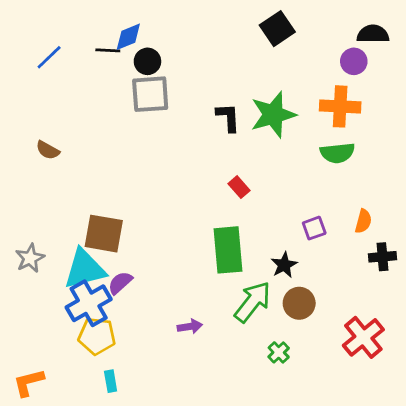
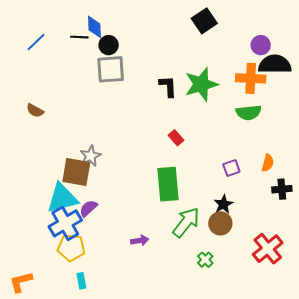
black semicircle: (373, 34) -> (275, 64), moved, size x1.4
blue diamond: (128, 37) -> (94, 27), turned -70
gray star: (30, 258) -> (90, 156), moved
black star: (284, 265) -> (223, 204), moved

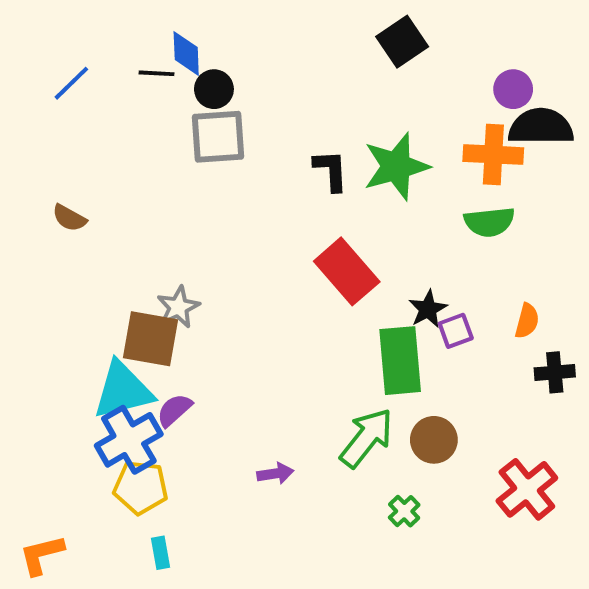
red rectangle: (176, 138) -> (347, 271), size x2.0
green rectangle: (168, 184) -> (400, 361), moved
black star: (223, 204) -> (428, 309), moved

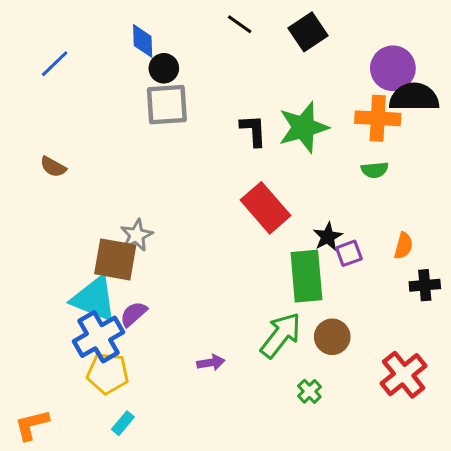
black line: (157, 73) -> (240, 24), moved, turned 32
purple circle: (513, 89) -> (393, 68), size x1.5
green semicircle: (489, 222) -> (375, 170), size x0.7
cyan triangle: (123, 390) -> (94, 299), turned 36
cyan rectangle: (160, 553) -> (123, 423), turned 50

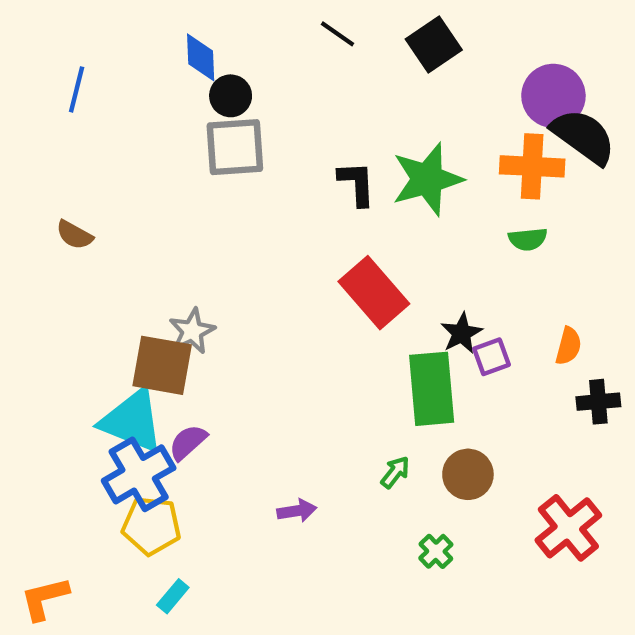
blue line: (55, 64) -> (77, 89), turned -32
black semicircle: (414, 97) -> (583, 136), turned 36
green arrow: (281, 335) -> (395, 472), size x0.5

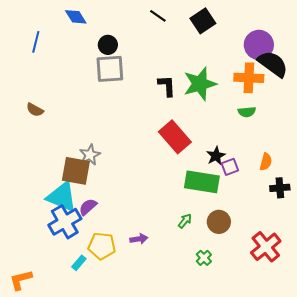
blue diamond: (201, 57) -> (76, 17), moved, turned -30
green rectangle: (432, 389) -> (202, 182), turned -76
yellow pentagon: (151, 526) -> (102, 246), moved
cyan rectangle: (173, 596) -> (79, 263), moved

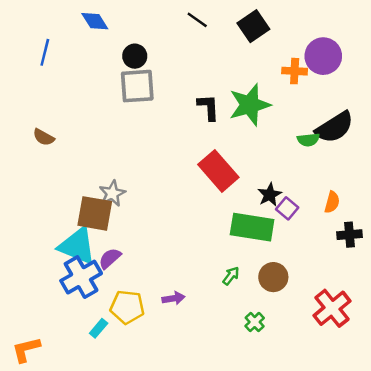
black semicircle: (273, 64) -> (335, 127), moved, turned 112
orange cross: (249, 78) -> (295, 71), moved, size x0.7
purple square: (230, 167) -> (287, 208), turned -30

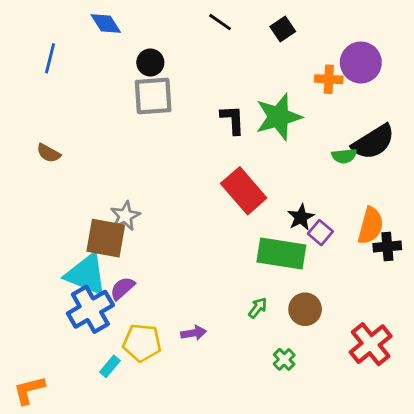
black square: (253, 26) -> (283, 29), size x0.7
orange semicircle: (332, 202) -> (371, 226), size x1.5
black cross: (349, 235) -> (387, 247), moved

